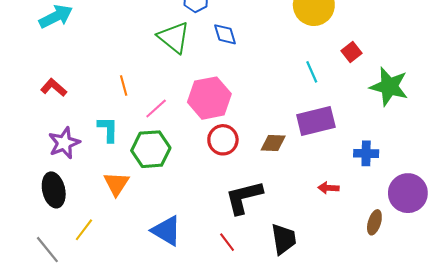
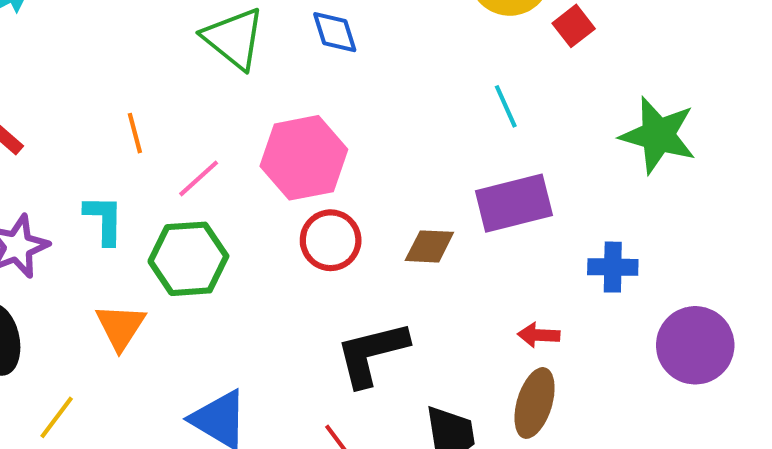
red square: (351, 52) -> (574, 26), moved
brown ellipse: (374, 222) -> (535, 403), moved, size x1.4

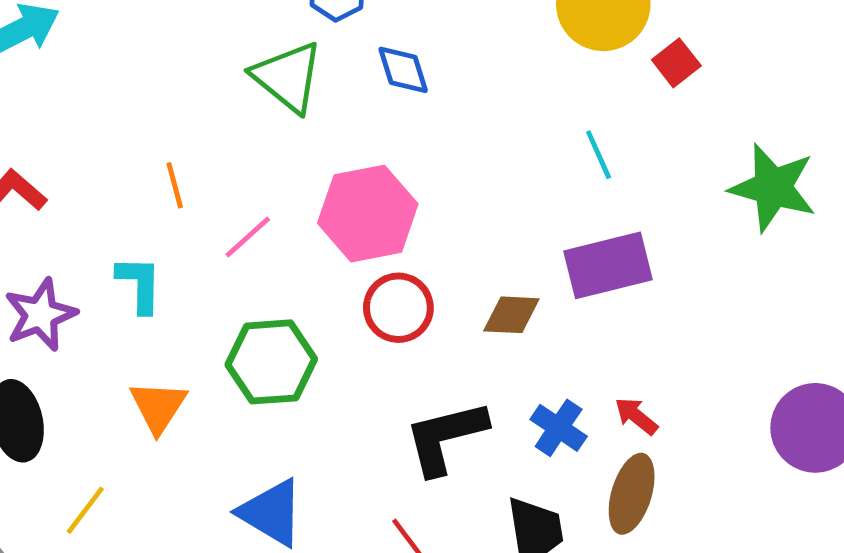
green hexagon: (188, 259) -> (271, 362), moved
blue cross: (613, 267) -> (559, 428), moved, turned 33
red arrow: (539, 335) -> (636, 416), turned 36

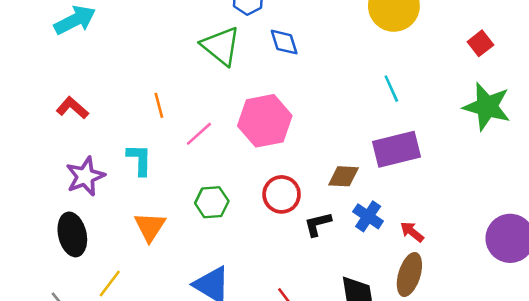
red square: (676, 63) -> (480, 43), moved
red circle: (398, 308) -> (282, 194), moved
green hexagon: (271, 362) -> (212, 202), size x0.7
blue cross: (559, 428) -> (368, 216), moved
black L-shape: (446, 437) -> (318, 224), moved, size x0.6

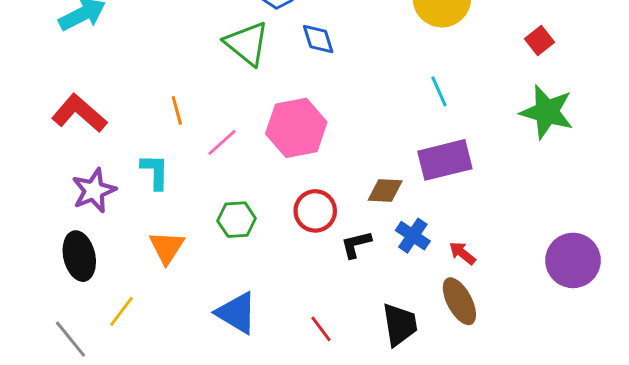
red L-shape: (72, 108) -> (79, 113), size x1.5
brown ellipse: (409, 274) -> (459, 301), turned -45

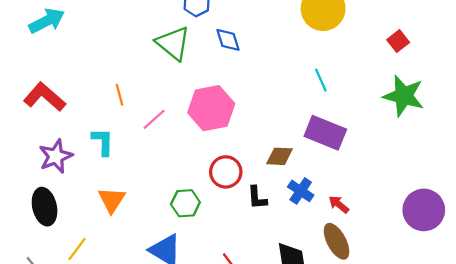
purple rectangle: (445, 160) -> (325, 133), turned 36
green hexagon: (237, 220) -> (185, 203), moved
black L-shape: (356, 244) -> (257, 198), turned -80

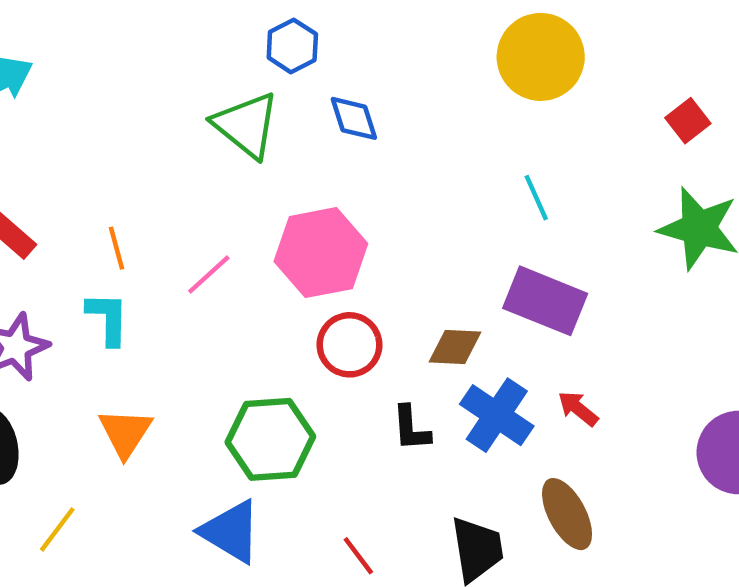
orange line: (119, 95) -> (117, 248), moved
red circle: (226, 172) -> (349, 345), moved
blue cross: (301, 191) -> (497, 415), size x1.4
green hexagon: (185, 203) -> (270, 439), size x1.5
red arrow: (339, 204) -> (578, 409), moved

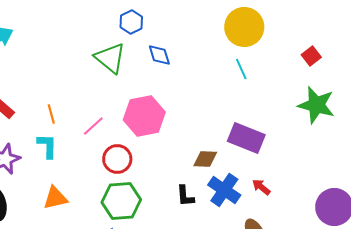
cyan line: (536, 198) -> (241, 69), moved
red circle: (349, 345) -> (117, 159), moved
orange triangle: (125, 433) -> (55, 198), turned 44

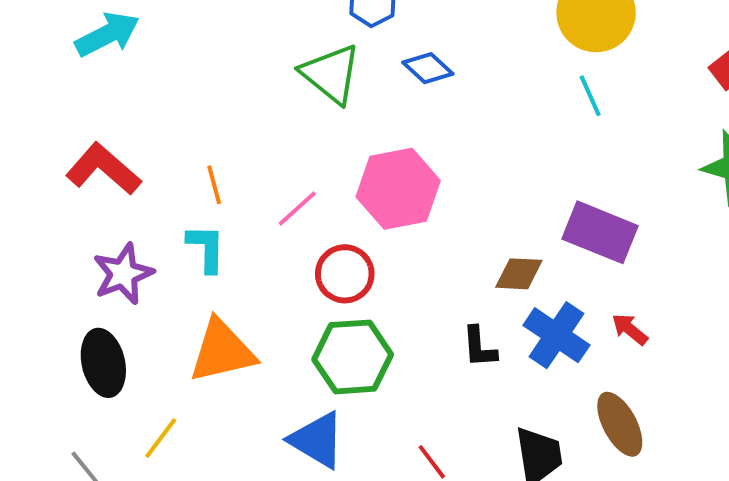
blue diamond: (159, 55) -> (428, 68), turned -30
orange triangle: (55, 198) -> (222, 351), size x1.4

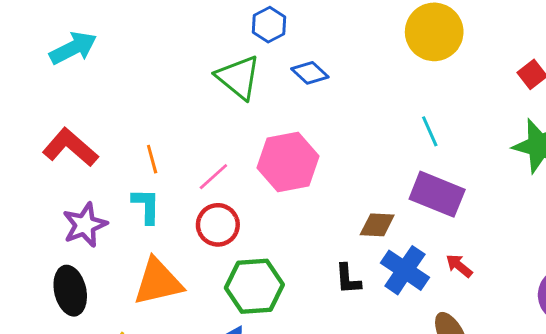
cyan line: (590, 96) -> (430, 131), moved
red circle: (345, 274) -> (218, 225), moved

